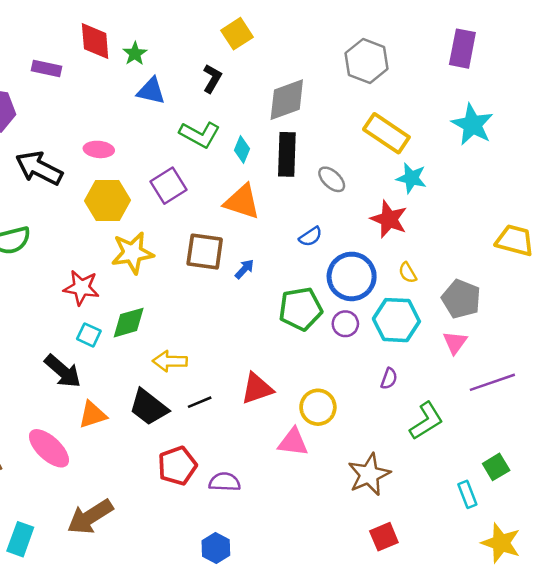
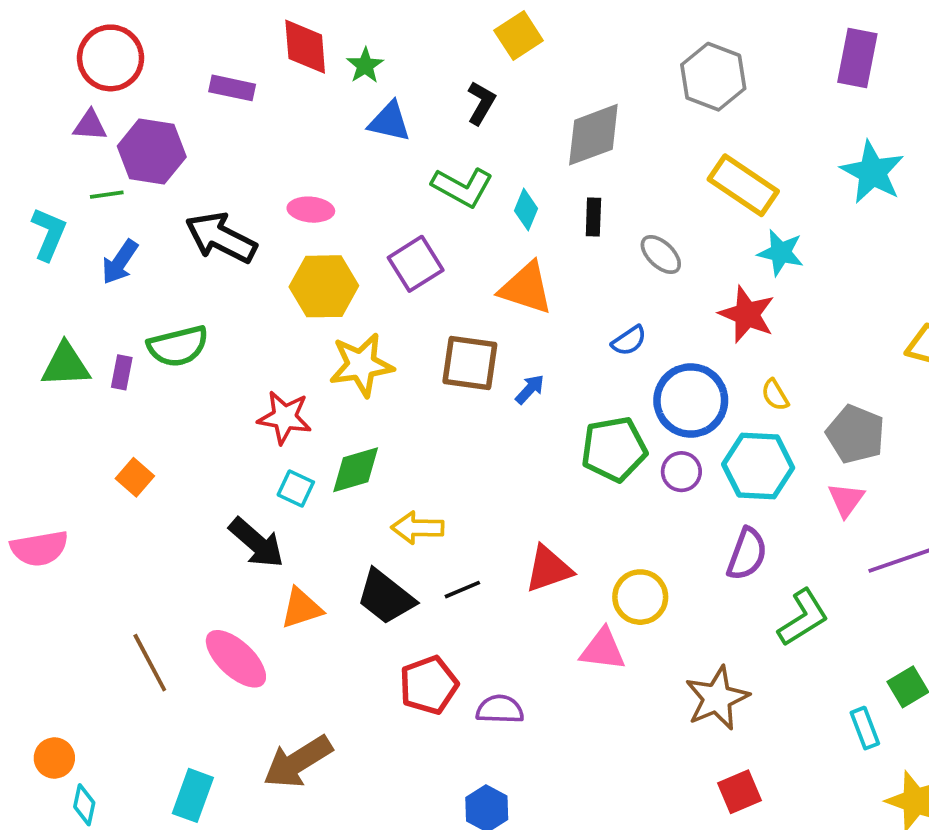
black rectangle: (287, 154) -> (593, 217), size x0.6
purple semicircle: (389, 379) -> (747, 554), size x1.6

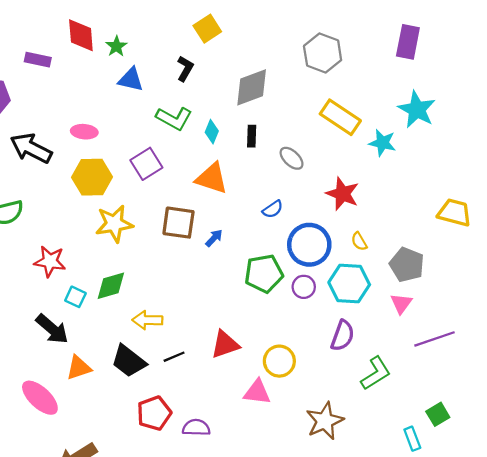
cyan star: (781, 253) -> (382, 143), moved
red star: (285, 417) -> (50, 261), moved

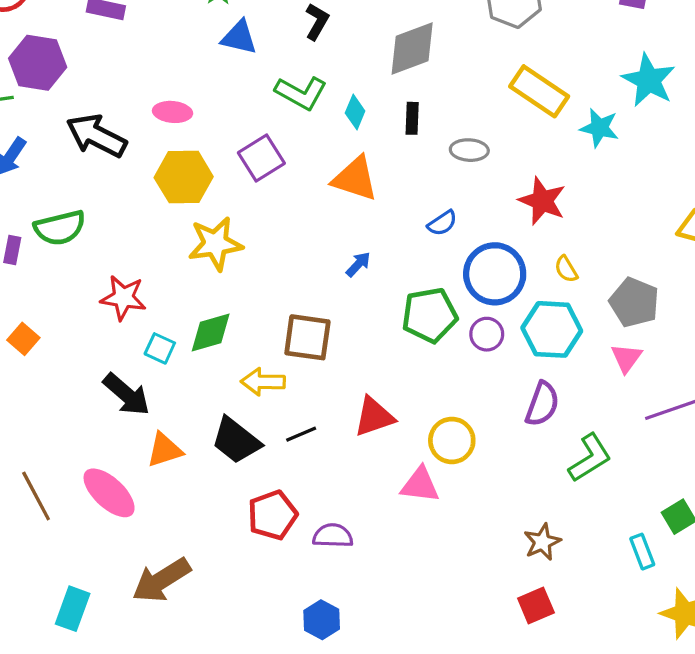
gray ellipse: (292, 158) -> (469, 150), turned -40
brown square: (178, 223) -> (307, 337), moved
brown star: (325, 421) -> (542, 542), moved, size x0.7

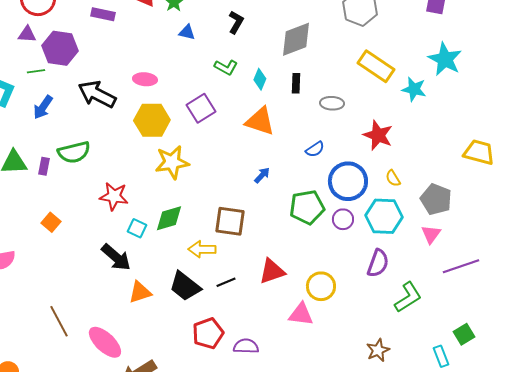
blue triangle: (239, 37) -> (187, 32), size x0.7
green L-shape: (301, 93) -> (226, 67), size x0.7
pink ellipse: (109, 493) -> (105, 342), moved

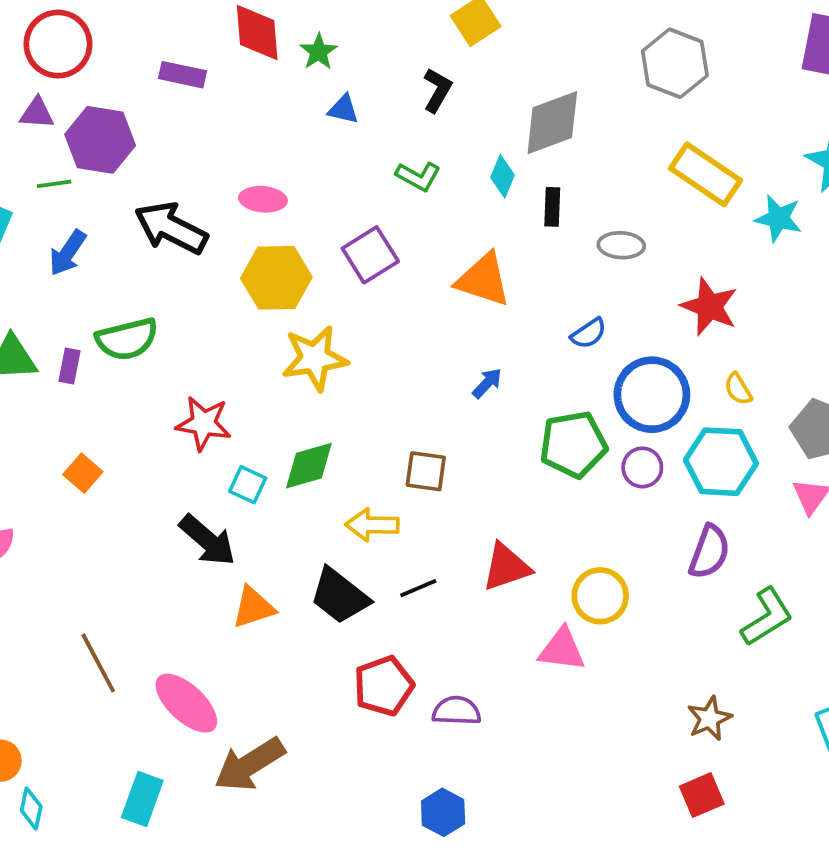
cyan diamond: (260, 79) -> (502, 176), moved
brown square: (230, 221) -> (426, 471), size x0.7

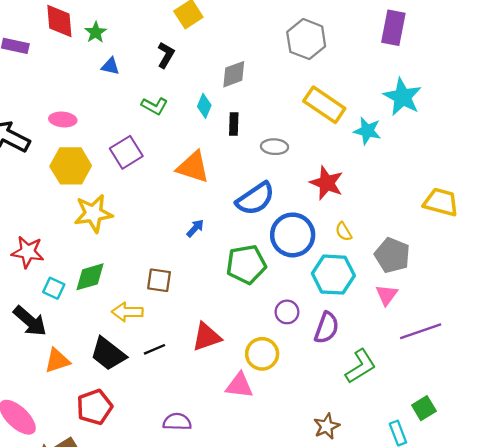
gray diamond: (552, 123) -> (234, 74), size x0.7
blue semicircle: (589, 333) -> (255, 199), size x1.8
purple circle: (642, 467) -> (287, 312), moved
red pentagon: (384, 686) -> (95, 407), moved

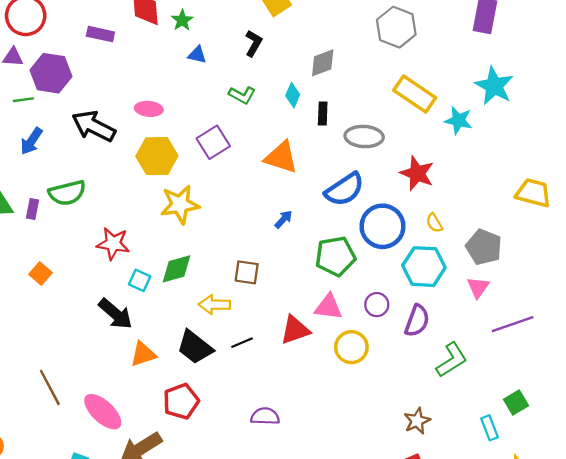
gray ellipse: (275, 147) -> (364, 137), size x1.4
pink triangle: (239, 386) -> (328, 307), moved

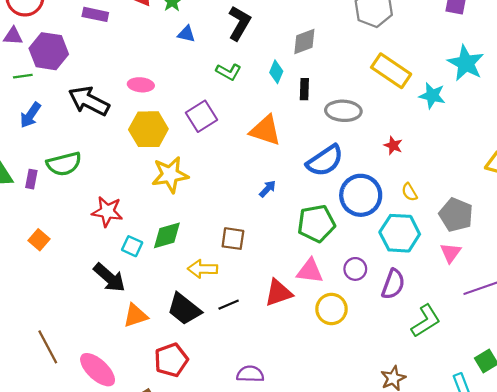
black L-shape: (254, 43) -> (239, 23), size x1.4
red star: (417, 173) -> (393, 145), size x0.6

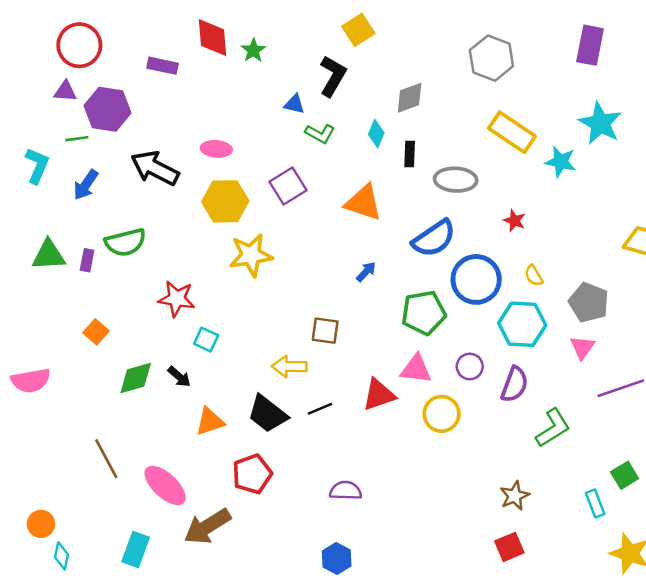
blue triangle: (186, 34) -> (294, 104), moved
green diamond: (167, 235) -> (136, 378), moved
black arrow: (109, 278) -> (179, 377), size x0.6

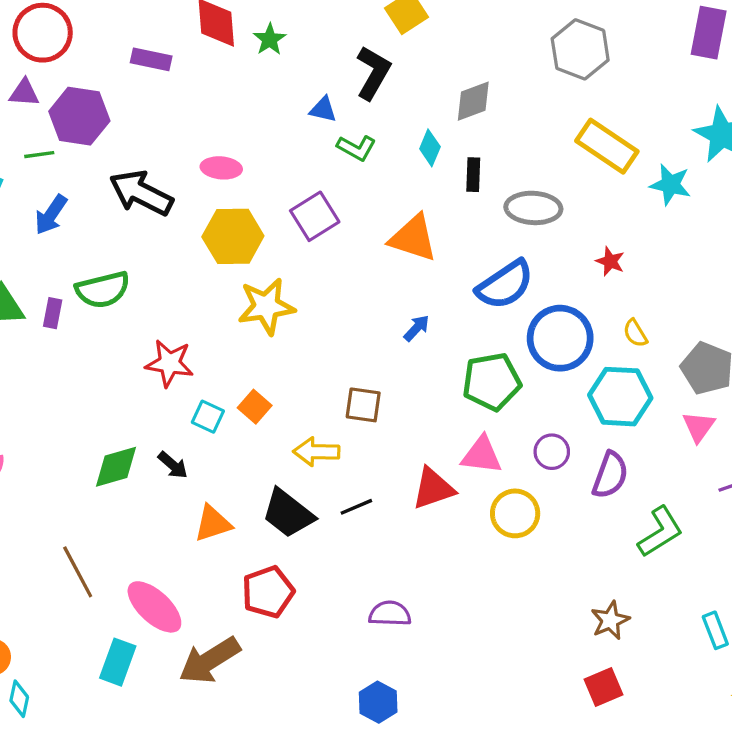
orange square: (96, 332) -> (255, 407), moved
cyan rectangle: (136, 550) -> (118, 662), moved

